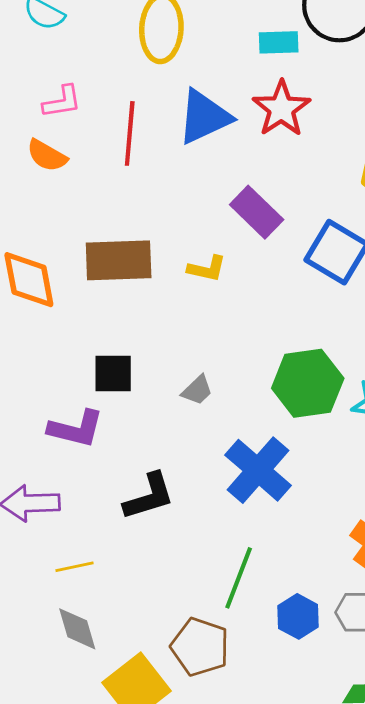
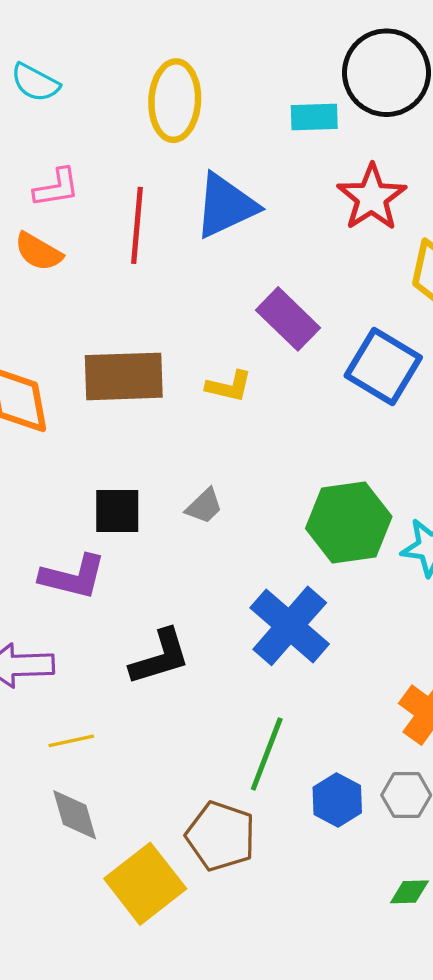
red star: (281, 109) -> (372, 197), moved
gray trapezoid: (197, 390) -> (204, 506), moved

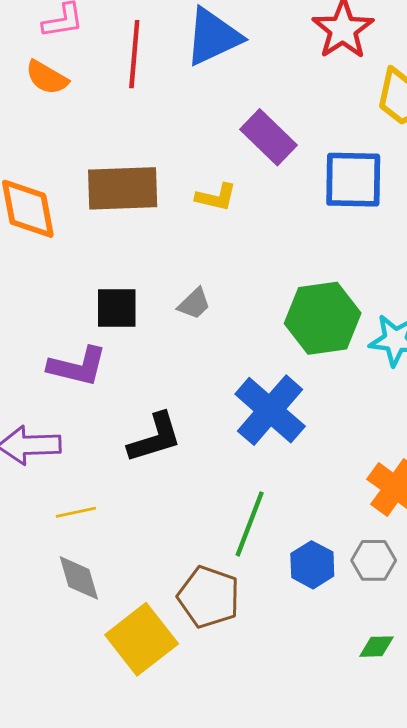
blue square: (383, 367) -> (353, 180), turned -30

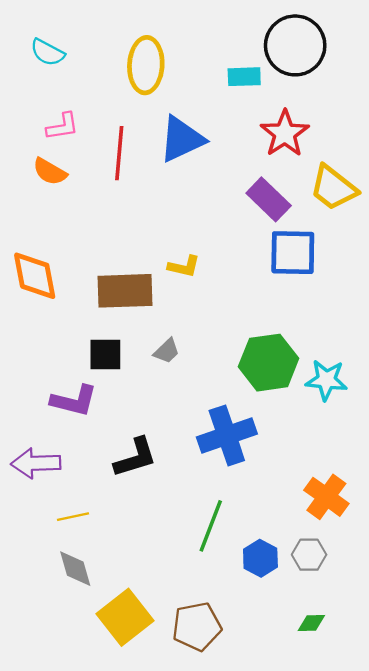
purple rectangle: (269, 137) -> (269, 199), moved
brown rectangle: (123, 188) -> (125, 291), moved
blue cross: (270, 410) -> (227, 435), turned 30
brown pentagon: (209, 597) -> (197, 626), moved, turned -30

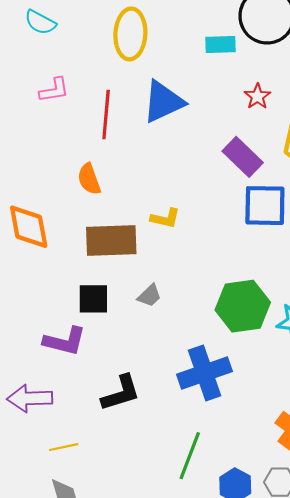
red star: (285, 133) -> (258, 96), size x0.6
orange semicircle: (50, 172) -> (89, 179), moved, turned 40

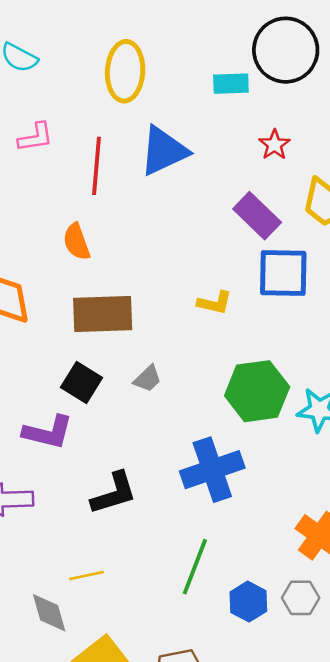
yellow L-shape: (165, 218) -> (215, 303), moved
black square: (93, 299) -> (82, 382), turned 32
yellow line: (64, 447) -> (86, 575), moved

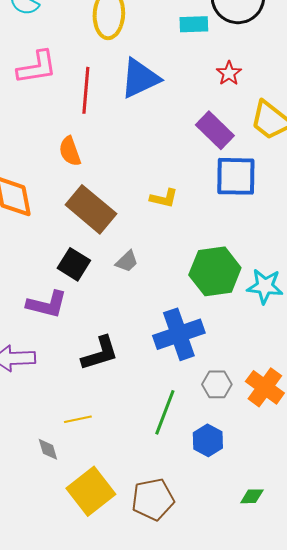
pink L-shape: (35, 137) -> (37, 67), size x1.4
yellow L-shape: (215, 303) -> (164, 198), moved
brown rectangle: (103, 314) -> (91, 209), turned 42
gray hexagon: (301, 598) -> (217, 384), moved
gray diamond: (49, 613) -> (48, 449), size x0.7

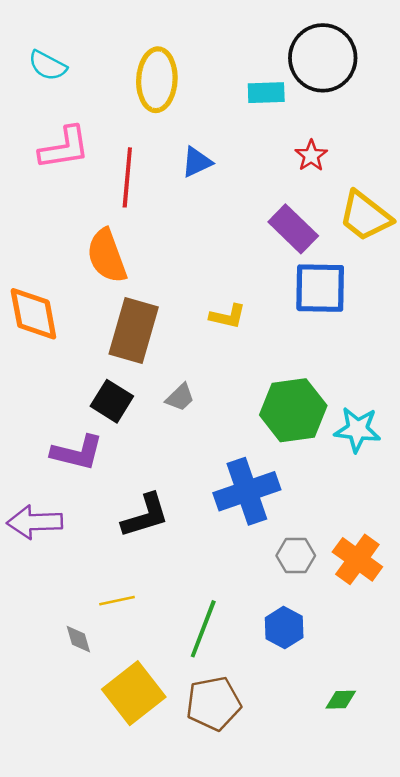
blue triangle: (140, 78) -> (197, 162), size x0.6
orange semicircle: (70, 151) -> (107, 256), size x1.4
brown rectangle: (91, 209) -> (134, 330), turned 66
green line: (165, 412) -> (203, 629), moved

